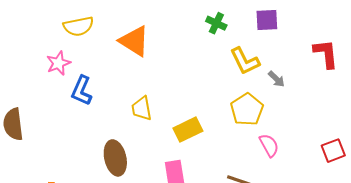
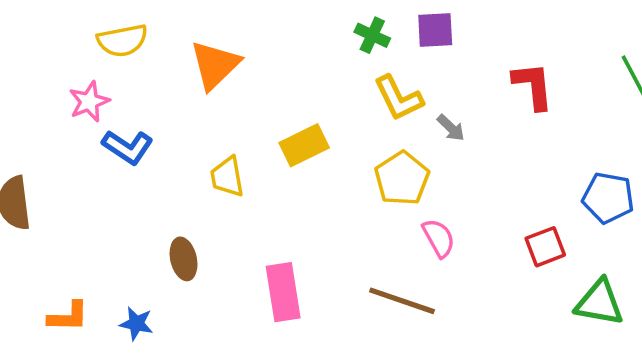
green cross: (216, 23) -> (372, 35), moved
orange triangle: (134, 41) -> (215, 65), turned 44
blue L-shape: (82, 91) -> (128, 147), turned -80
yellow rectangle: (188, 130) -> (304, 145), moved
brown ellipse: (115, 158) -> (184, 259), size x0.7

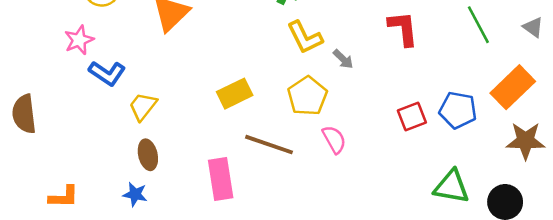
yellow rectangle: (304, 145) -> (235, 94), moved
yellow trapezoid: (227, 177) -> (143, 106), moved, turned 48
red square: (545, 247) -> (412, 117), moved
brown line: (402, 301) -> (269, 145), moved
blue star: (136, 324) -> (135, 194), moved

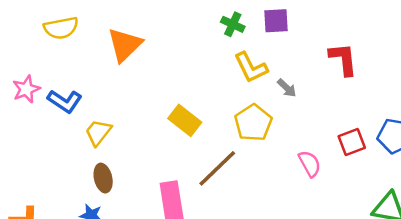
pink star: (79, 40) -> (26, 89), moved
yellow rectangle: (235, 94) -> (185, 120), turned 64
pink semicircle: (334, 139) -> (310, 164), moved
brown line: (269, 145) -> (217, 168), turned -63

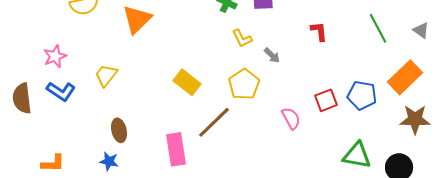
red L-shape: (343, 59) -> (319, 31), size x0.7
yellow L-shape: (251, 68) -> (242, 38), size x0.7
blue L-shape: (65, 101) -> (61, 91), moved
yellow trapezoid: (98, 132) -> (106, 75), moved

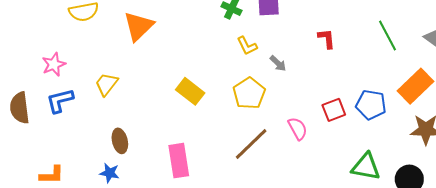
blue L-shape: (61, 91) -> (60, 101), turned 132
brown line: (214, 122) -> (251, 144), moved

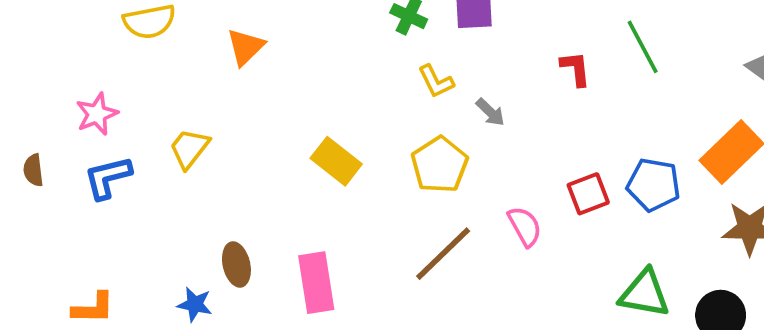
orange triangle: (138, 26) -> (246, 47), size x0.7
green line: (388, 35) -> (643, 47), moved
brown semicircle: (20, 108) -> (33, 170), moved, size x0.6
brown ellipse: (120, 141) -> (236, 264), moved

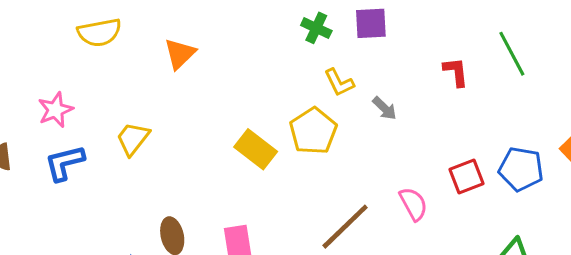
yellow pentagon: (440, 165) -> (313, 131), moved

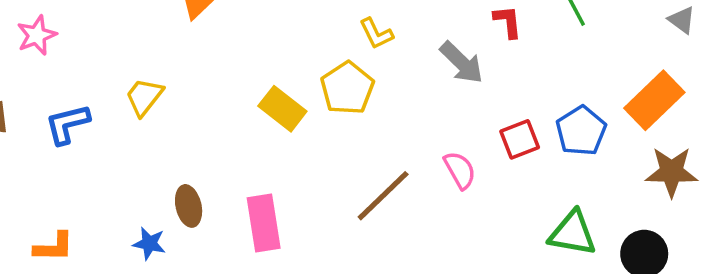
gray arrow: (385, 108) -> (462, 63), moved, size x1.6
pink star: (55, 110) -> (37, 35), moved
blue pentagon: (521, 169) -> (581, 131), turned 30

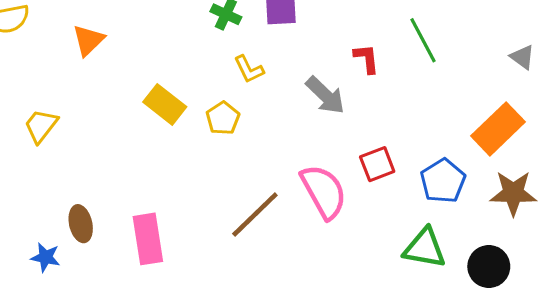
yellow pentagon: (347, 88) -> (223, 118), size x0.7
yellow rectangle: (282, 109) -> (165, 104), moved
blue pentagon: (581, 131) -> (443, 181), moved
pink semicircle: (460, 170) -> (324, 192), size x1.6

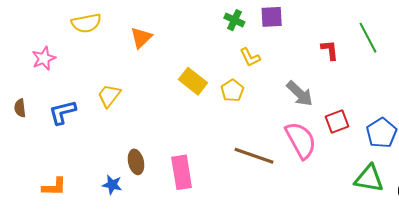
gray arrow: (325, 95) -> (300, 94), moved
brown line: (255, 215) -> (254, 156), turned 63

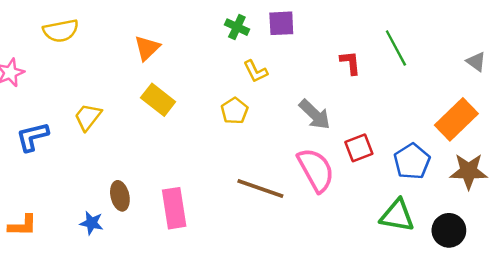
orange triangle: (141, 38) -> (147, 48), moved
yellow rectangle: (193, 81) -> (158, 100), moved

